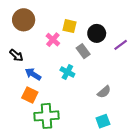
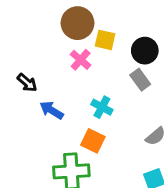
brown circle: (24, 20) -> (78, 23), moved
gray rectangle: (83, 51) -> (140, 80), moved
orange square: (30, 95) -> (93, 141), moved

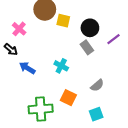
pink cross: (81, 60) -> (19, 29), moved
orange square: (93, 141) -> (68, 98), moved

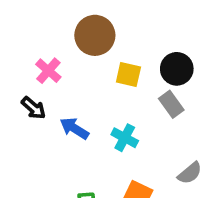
yellow square: (63, 21) -> (128, 74), moved
blue arrow: (27, 68) -> (74, 128), moved

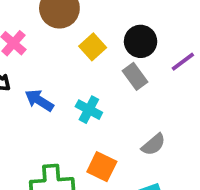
yellow square: (128, 74) -> (93, 47), turned 35

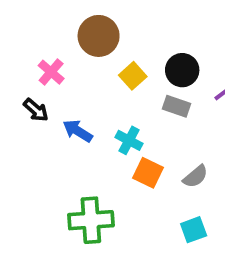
gray rectangle: (135, 76) -> (176, 106), turned -35
orange square: (102, 167) -> (148, 173), moved

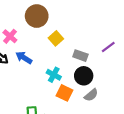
black circle: (182, 70) -> (84, 76), moved
blue arrow: (78, 131) -> (24, 58), moved

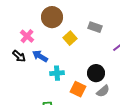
gray rectangle: (80, 56) -> (95, 27), moved
cyan cross: (54, 75) -> (57, 73), moved, turned -32

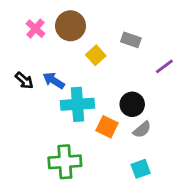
pink cross: (27, 36) -> (35, 29), moved
cyan cross: (57, 73) -> (78, 104), size x1.6

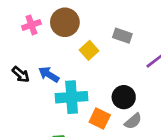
pink cross: (35, 29) -> (31, 25), turned 30

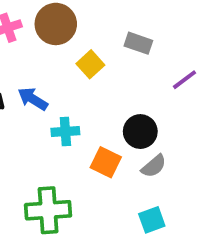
cyan cross: (72, 97) -> (65, 132), size x0.6

